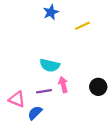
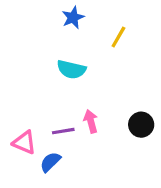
yellow line: (82, 26) -> (118, 37), turned -35
cyan semicircle: (50, 65) -> (71, 69), moved

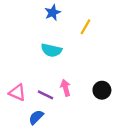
purple line: (63, 131) -> (46, 95), turned 35
pink triangle: (24, 142) -> (17, 93), moved

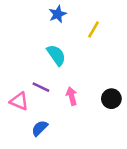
cyan semicircle: (51, 50) -> (56, 55), turned -138
purple line: (46, 95) -> (41, 87), moved

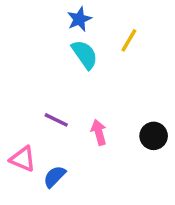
cyan semicircle: (56, 55) -> (85, 55), moved
pink triangle: (19, 101) -> (23, 159), moved

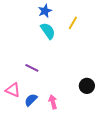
pink arrow: (99, 132) -> (53, 102), moved
black circle: (154, 136) -> (87, 86), moved

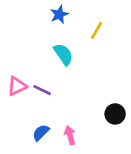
cyan semicircle: (48, 31) -> (63, 54), moved
pink triangle: (13, 90) -> (17, 86), moved, turned -49

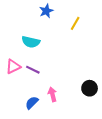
cyan semicircle: (63, 54) -> (31, 42), moved, turned 138
pink arrow: (70, 135) -> (52, 94), moved

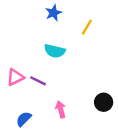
cyan semicircle: (31, 42) -> (55, 51), moved
blue semicircle: (32, 103) -> (24, 119), moved

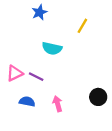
blue star: (53, 13) -> (39, 12), moved
blue semicircle: (24, 119) -> (27, 101), moved, turned 56

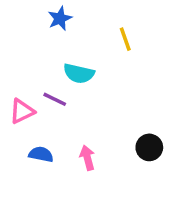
yellow line: (82, 26) -> (125, 39), turned -49
purple line: (36, 77) -> (55, 99), moved

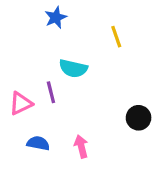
purple line: (55, 99) -> (51, 92), turned 50
black circle: (149, 147) -> (139, 118), moved

